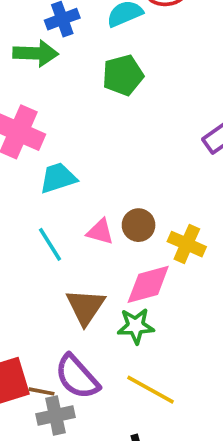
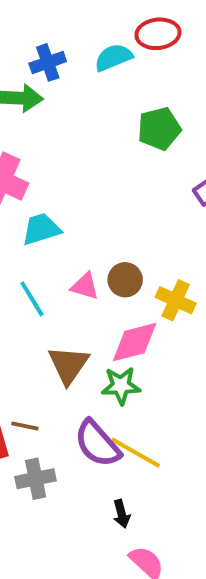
green pentagon: (123, 75) -> (159, 129), moved
purple semicircle: (77, 377) -> (97, 444), moved
brown line: (42, 391) -> (25, 426), moved

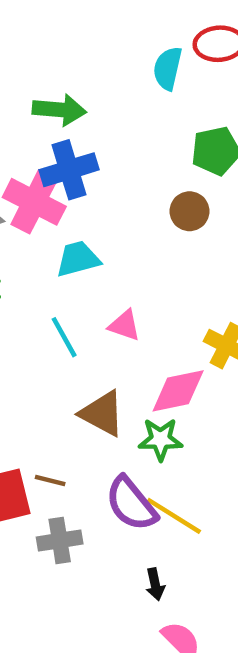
cyan semicircle: (113, 57) -> (168, 68), turned -57
blue cross: (48, 62) -> (69, 170), moved, size x1.4
brown circle: (125, 280) -> (189, 211), moved
brown triangle: (68, 365) -> (102, 413), turned -39

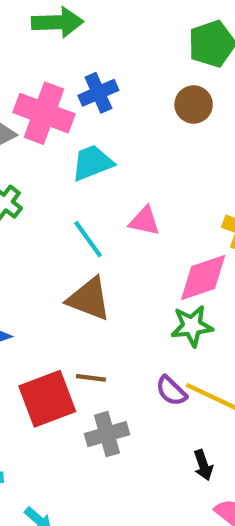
blue cross: (69, 170) -> (98, 93), moved, size x0.7
brown triangle: (102, 413) -> (89, 299), moved
purple semicircle: (131, 504) -> (171, 391), size x0.6

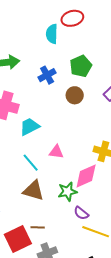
blue cross: (98, 93) -> (47, 75), moved
green star: (192, 326) -> (68, 192), moved
purple semicircle: (171, 391) -> (81, 213), moved

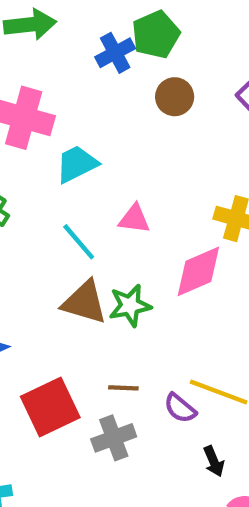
green pentagon: (81, 66) -> (156, 34), moved
green star: (68, 192) -> (130, 306), moved
purple semicircle: (81, 213) -> (180, 408), moved
brown line: (38, 227) -> (123, 388), moved

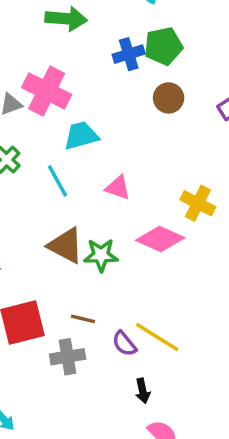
cyan line: (79, 242) -> (58, 181), moved
pink diamond: (198, 271) -> (160, 239), turned 36

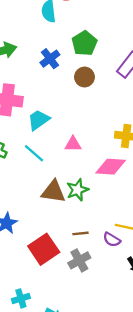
green pentagon: (163, 46) -> (84, 43), moved

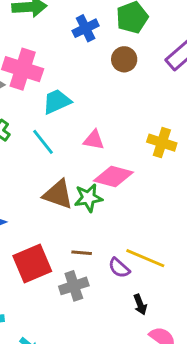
pink diamond: (111, 167) -> (113, 176), moved

